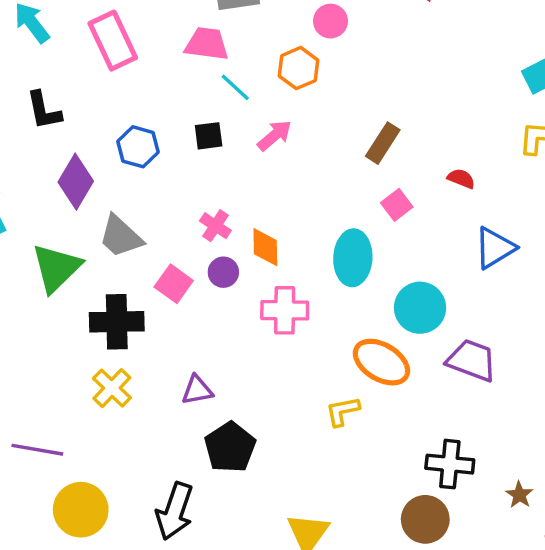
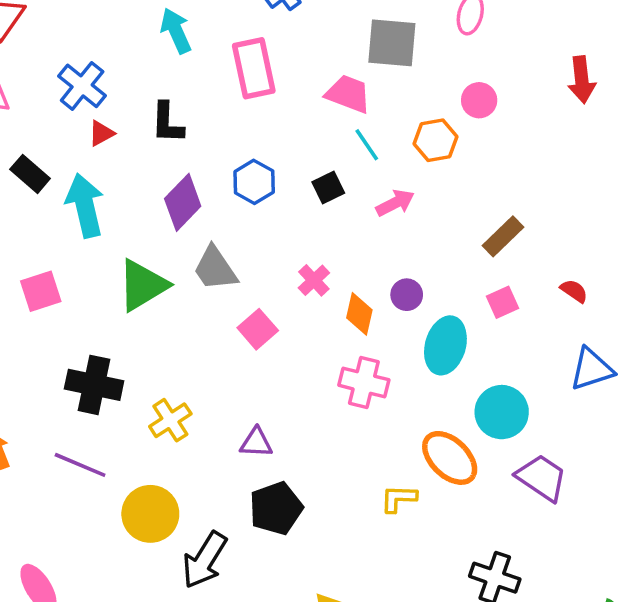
black square: (209, 136) -> (328, 188), turned -32
purple circle: (223, 272) -> (407, 295), moved
black cross: (117, 322) -> (94, 385), moved
yellow circle: (81, 510) -> (150, 514), moved

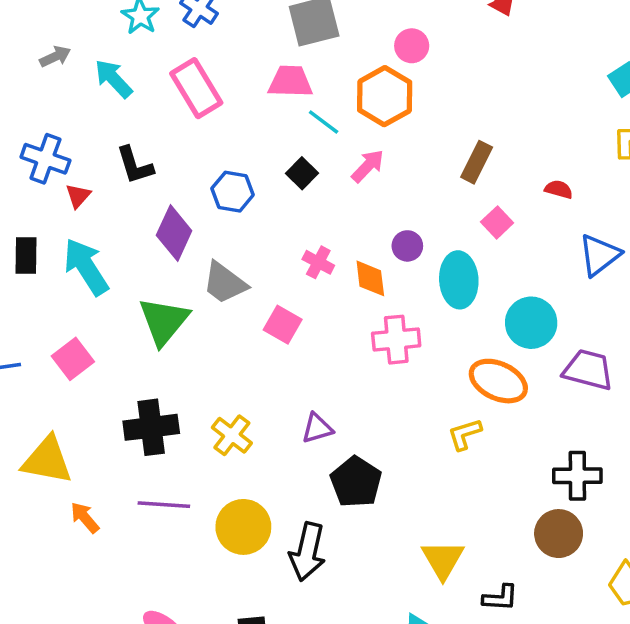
orange hexagon: (435, 140) -> (385, 96), size x1.4
black rectangle: (30, 174) -> (26, 255), turned 69

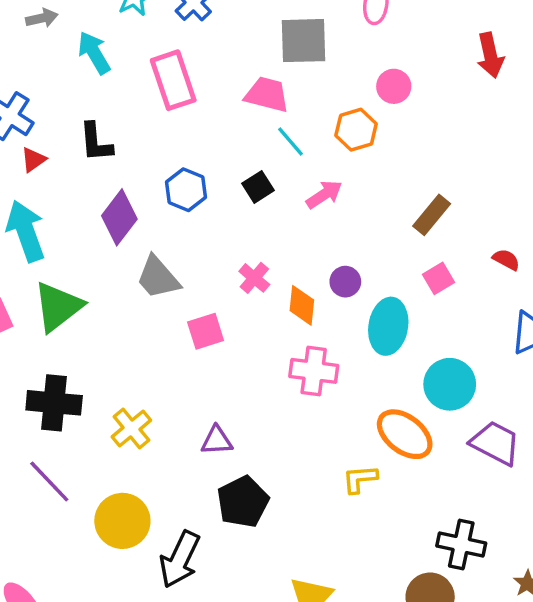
orange hexagon: (385, 96) -> (356, 130), size x0.7
green triangle: (164, 321) -> (58, 307), moved
pink square: (283, 325) -> (206, 331), turned 30
purple line: (164, 505) -> (49, 481), turned 30

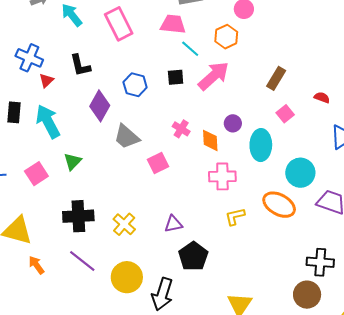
black square: (258, 187) -> (176, 77), turned 36
pink arrow: (324, 194) -> (214, 76), size x1.6
green triangle: (58, 307) -> (73, 161), size x0.6
yellow L-shape: (360, 479) -> (235, 217), moved

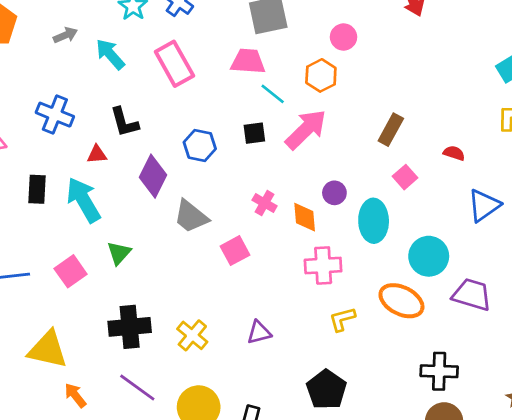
red triangle: (46, 80) -> (97, 154), moved, turned 42
black pentagon: (193, 256) -> (326, 390), moved
black cross: (320, 262) -> (439, 371), moved

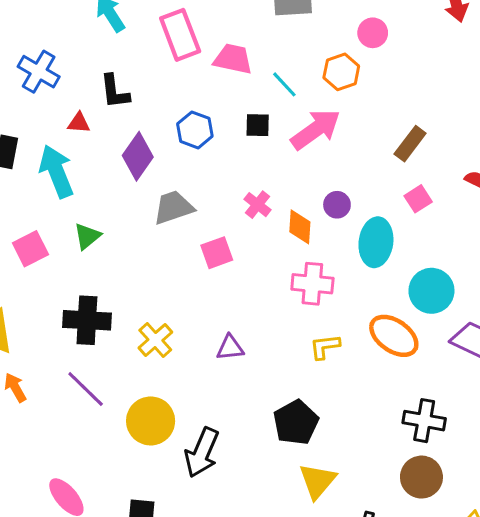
pink trapezoid: (248, 61) -> (233, 59), moved
gray trapezoid: (191, 216) -> (173, 207), turned 114

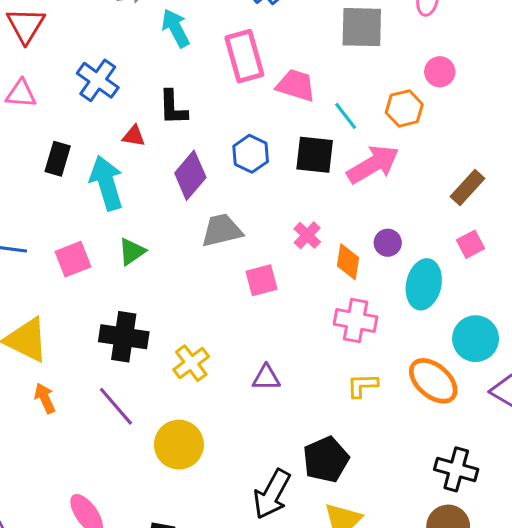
black square: (258, 125) -> (315, 155), size x1.5
black arrow: (202, 453) -> (272, 494), moved

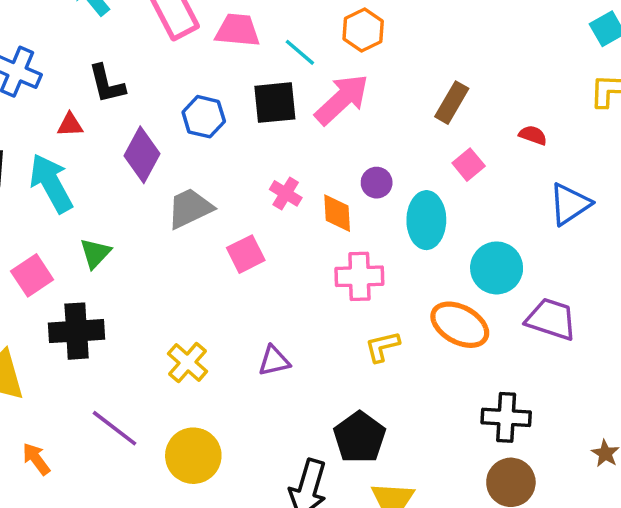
black cross: (124, 337) -> (77, 331), moved
orange arrow: (45, 398) -> (36, 459), moved

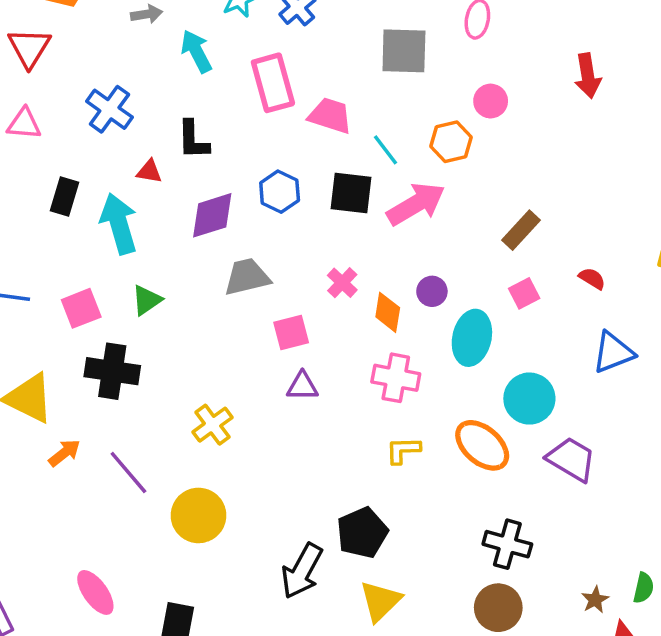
purple diamond: (142, 155) -> (212, 215), turned 32
purple triangle: (274, 361) -> (302, 386), moved
orange arrow: (36, 459) -> (64, 453), moved, turned 76

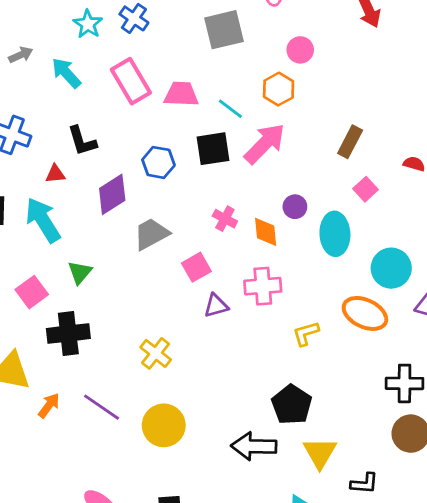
pink cross: (396, 378) -> (263, 286), moved
black arrow: (302, 571) -> (254, 446), turned 78

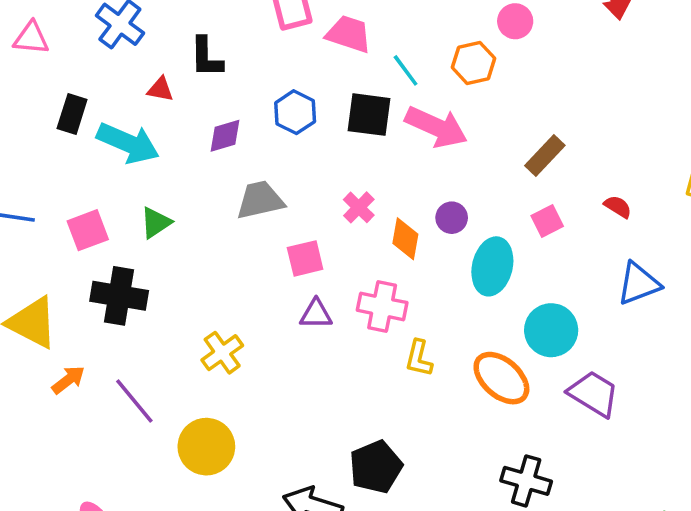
pink arrow: (265, 144) -> (436, 127), turned 54
purple diamond: (112, 194) -> (225, 136), size x0.7
cyan arrow: (43, 220) -> (128, 143), turned 129
yellow L-shape: (306, 333) -> (419, 358), moved, turned -76

